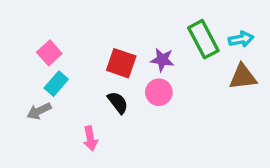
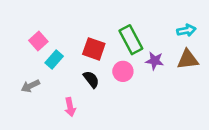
green rectangle: (203, 39) -> (131, 40), moved
purple star: (162, 60) -> (155, 61), moved
cyan rectangle: (56, 84) -> (54, 59), moved

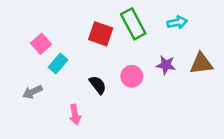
cyan arrow: (186, 30) -> (177, 22), moved
green rectangle: (131, 40) -> (133, 24), moved
red square: (94, 49) -> (101, 34), moved

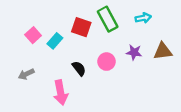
cyan rectangle: (58, 64) -> (55, 41), moved
pink arrow: (75, 115) -> (61, 93), size x1.5

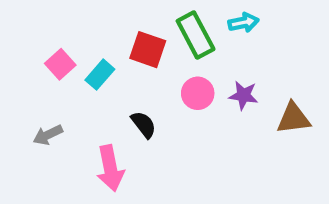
cyan arrow: (143, 18) -> (243, 23), moved
brown triangle: (163, 51) -> (293, 118), moved
pink circle: (106, 62) -> (198, 93), moved

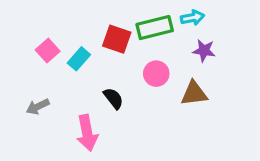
green rectangle: (196, 35) -> (155, 28), turned -76
purple star: (243, 95) -> (204, 51), moved
brown triangle: (293, 118) -> (194, 93), moved

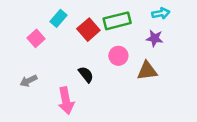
cyan arrow: (192, 18) -> (161, 13), moved
red square: (117, 39) -> (88, 30), turned 30
cyan rectangle: (79, 59) -> (58, 18), moved

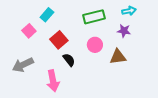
red square: (88, 30) -> (59, 40), moved
gray arrow: (29, 81) -> (23, 65), size x1.5

